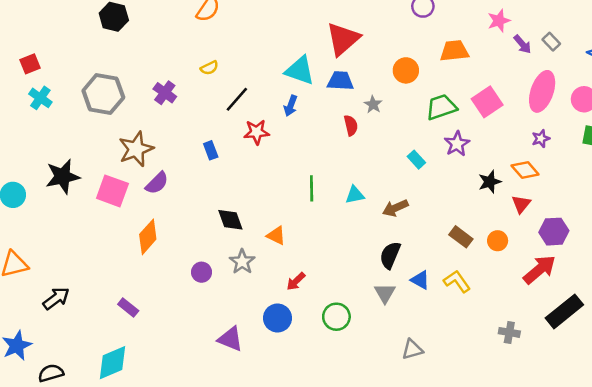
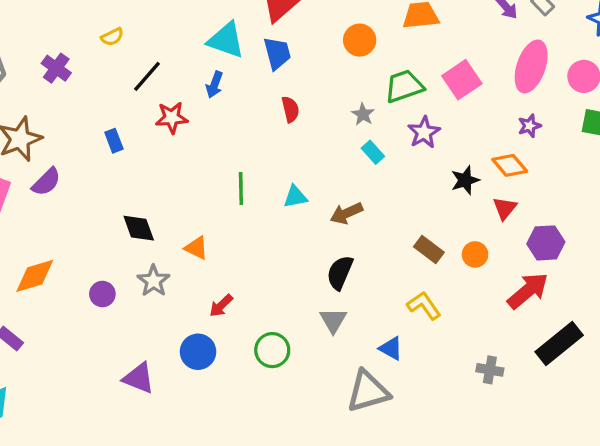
blue trapezoid: (340, 81) -> (277, 53), turned 72
gray star: (373, 104) -> (363, 114), moved
orange diamond: (148, 237) -> (35, 276), moved, turned 32
blue triangle: (420, 280) -> (391, 348), moved
gray triangle: (412, 349) -> (368, 391), size x1.6

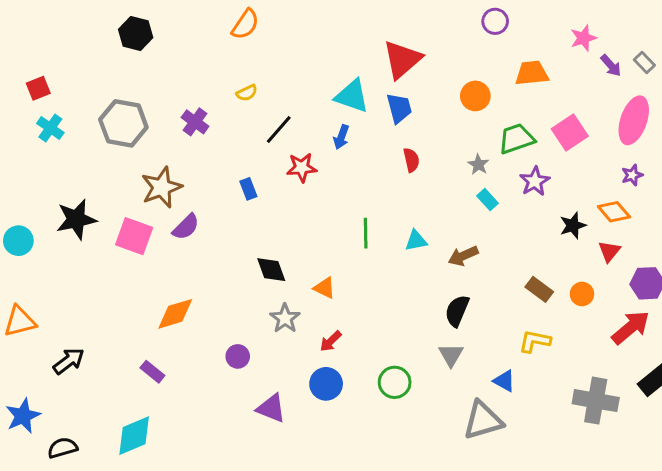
purple circle: (102, 294) -> (238, 356), moved
red arrow: (221, 306) -> (331, 341), moved
yellow L-shape: (424, 306) -> (535, 341), turned -44
gray cross: (490, 370) -> (596, 401), size x1.8

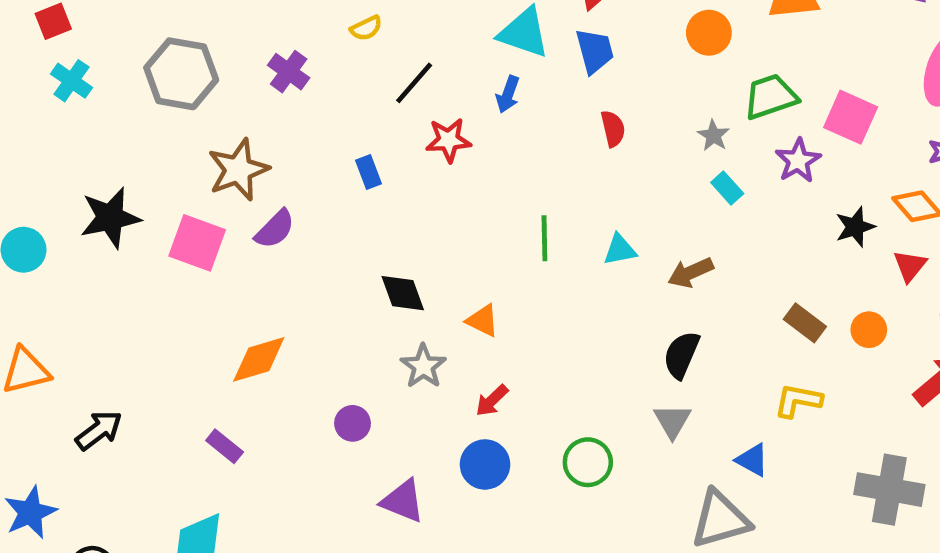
pink square: (570, 133) -> (851, 117), moved, turned -32

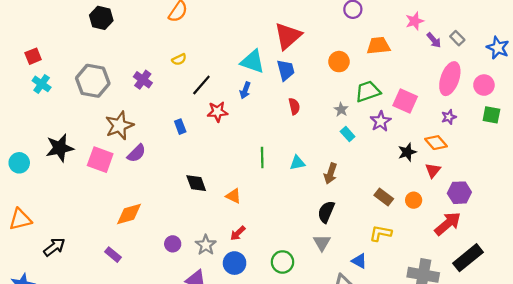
brown arrow: (691, 273) -> (330, 174), turned -48
gray star: (423, 366) -> (206, 245), moved

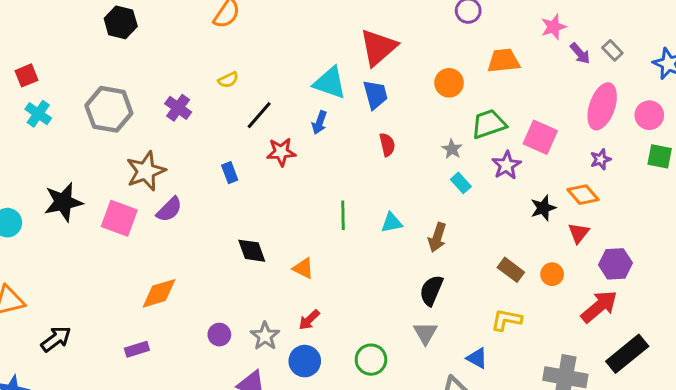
purple rectangle: (113, 255) -> (137, 349), turned -56

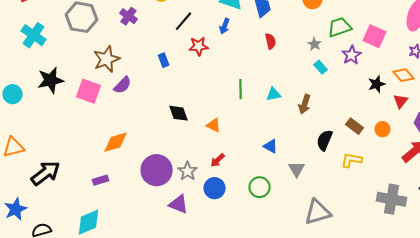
cyan cross: (38, 114) -> (34, 35), moved, size x1.4
black semicircle: (431, 290) -> (325, 140), moved
purple circle: (219, 335) -> (157, 170), size x2.0
black arrow: (56, 339) -> (46, 173), size x1.4
blue triangle: (477, 358) -> (271, 146), moved

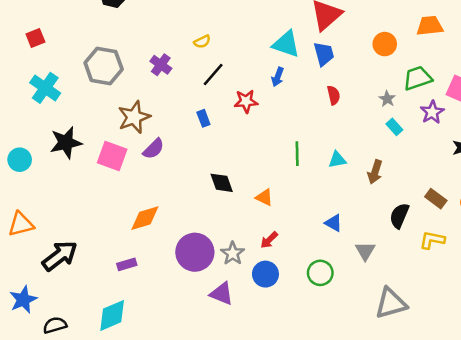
black line: (184, 21) -> (213, 75), moved

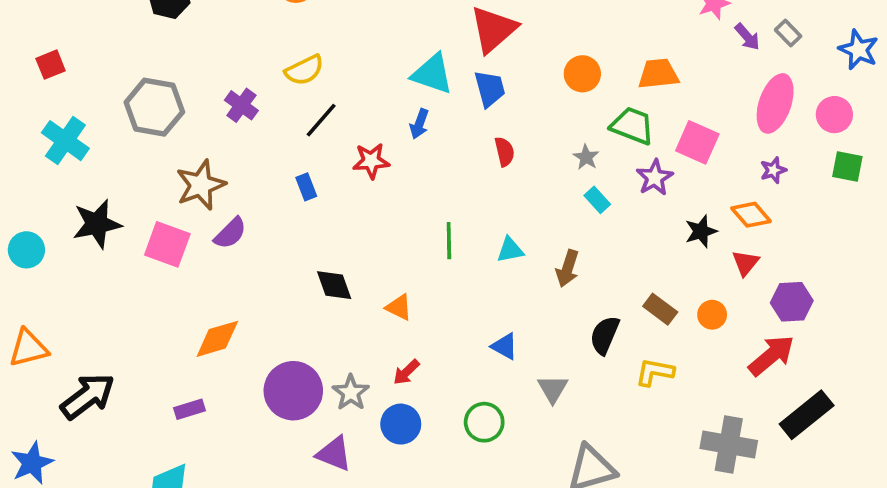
orange trapezoid: (430, 26) -> (658, 74), moved
yellow semicircle: (202, 42) -> (304, 70), size x1.5
green trapezoid: (418, 78) -> (632, 126), turned 40

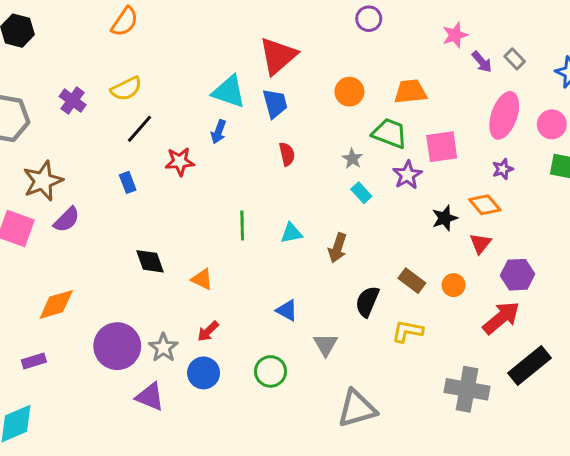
purple cross: (241, 105) -> (73, 101), moved
pink square: (697, 142) -> (442, 147), turned -32

